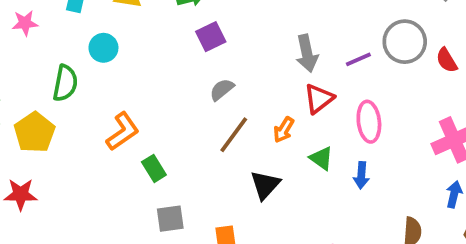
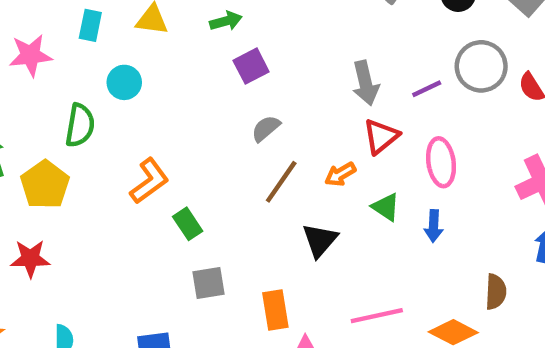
pink star: (25, 23) -> (30, 55), size x1.4
orange arrow: (284, 130) -> (340, 174), turned 30

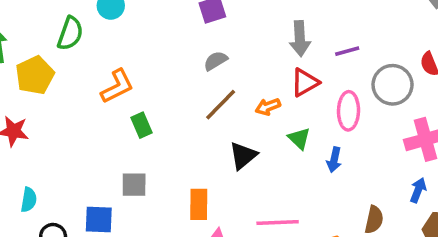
gray circle: (481, 66) -> (393, 85), moved
gray square: (208, 283) -> (134, 185), moved

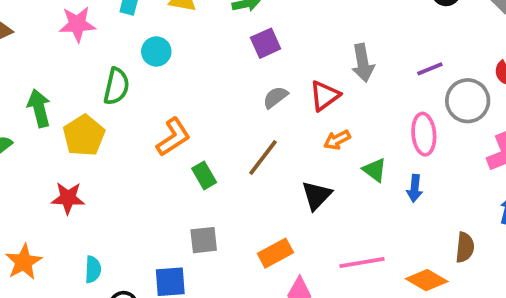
purple line: (347, 51) -> (430, 69), moved
red triangle: (305, 82) -> (325, 96), moved
brown line: (221, 105) -> (263, 158), moved
orange rectangle: (199, 204) -> (275, 253), turned 68

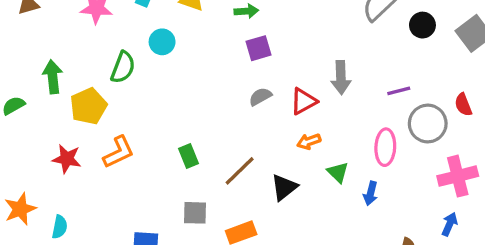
orange L-shape: (173, 137) -> (119, 152), moved
brown line: (263, 158) -> (240, 171), moved
gray square: (204, 240) -> (195, 213), moved
cyan semicircle: (93, 269) -> (60, 227), moved

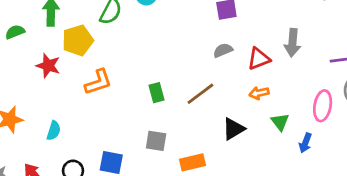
red star: (67, 159) -> (48, 66), moved
brown line: (240, 171) -> (200, 94), moved
cyan semicircle: (60, 227) -> (54, 131), moved

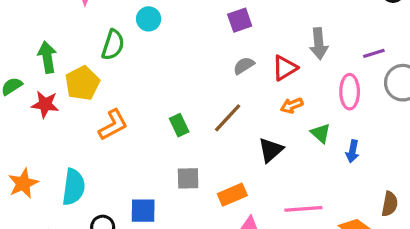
red star: (48, 66) -> (45, 104), moved
pink ellipse: (323, 106) -> (350, 92), moved
cyan semicircle: (54, 131) -> (74, 187), size x1.6

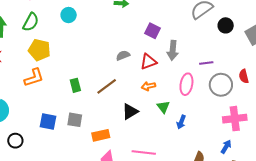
purple square: (240, 20) -> (152, 31), moved, turned 35
green semicircle: (113, 45) -> (31, 22), moved
yellow pentagon: (82, 83) -> (39, 50), moved, turned 30
blue square: (143, 211) -> (48, 122), moved

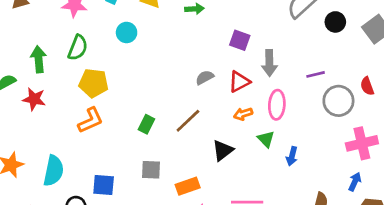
pink ellipse: (186, 84) -> (277, 105), moved
green rectangle: (75, 85) -> (146, 124), turned 48
blue square: (48, 122) -> (104, 185), moved

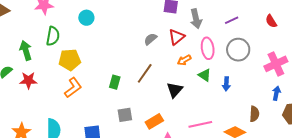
gray circle: (338, 101) -> (238, 50), moved

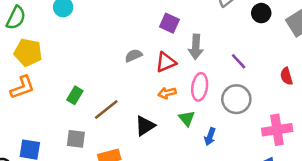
purple line: (232, 20) -> (239, 61), turned 56
brown line: (145, 73) -> (106, 109), moved

